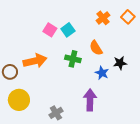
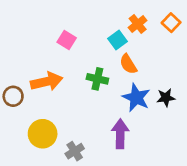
cyan square: (68, 30) -> (118, 40), moved
black star: (120, 63) -> (166, 98), moved
blue star: (102, 73) -> (136, 98), size x1.5
yellow circle: (19, 100) -> (43, 134), moved

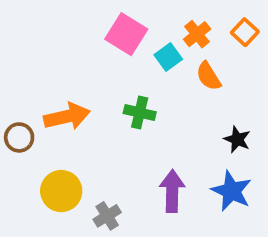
pink square: (67, 40) -> (126, 34), moved, size x1.5
orange semicircle: (128, 64) -> (209, 76), moved
blue star: (136, 98) -> (231, 191), moved
black star: (166, 98) -> (237, 139), turned 30

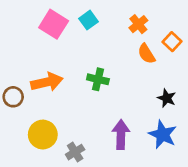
orange square: (245, 32) -> (172, 42), moved
pink square: (126, 34) -> (54, 24), moved
cyan square: (168, 57) -> (89, 20), moved

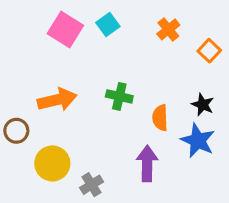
orange semicircle: (146, 54) -> (160, 118), moved, turned 30
brown circle: (13, 97) -> (16, 131), moved
black star: (167, 98) -> (203, 105), moved
blue star: (163, 135) -> (198, 141), moved

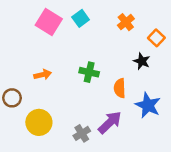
orange arrow: (57, 100) -> (43, 75), size x0.6
black star: (203, 105) -> (142, 61), moved
purple arrow: (147, 163) -> (110, 122), turned 45
gray cross: (92, 185) -> (82, 133), moved

